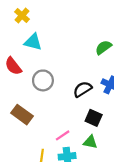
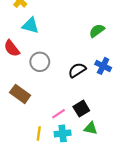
black square: (94, 118) -> (81, 109), moved, turned 35
green triangle: (90, 142) -> (91, 128), moved

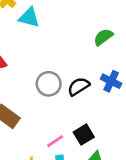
cyan triangle: (30, 25) -> (29, 17), moved
gray circle: (40, 62) -> (49, 84), moved

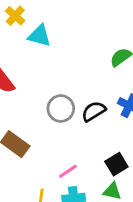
black square: (84, 135) -> (116, 164), moved

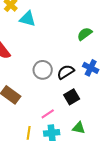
black square: (116, 164) -> (72, 97), moved

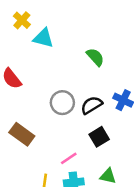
green semicircle: (85, 34) -> (95, 57), moved, turned 84

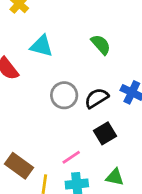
cyan triangle: (43, 38) -> (42, 46), moved
brown rectangle: (22, 134) -> (19, 166), moved

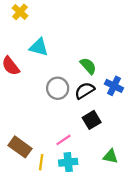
green semicircle: (101, 45) -> (88, 66), moved
green triangle: (115, 177) -> (110, 156), moved

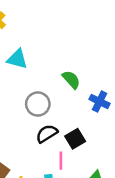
black semicircle: (85, 91) -> (47, 134), moved
pink line: (63, 140) -> (61, 161), moved, turned -56

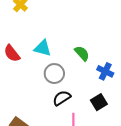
cyan triangle: (17, 59) -> (43, 48), moved
black square: (75, 139) -> (99, 102), moved

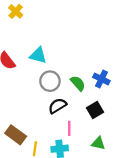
green semicircle: (82, 53) -> (78, 83), moved

